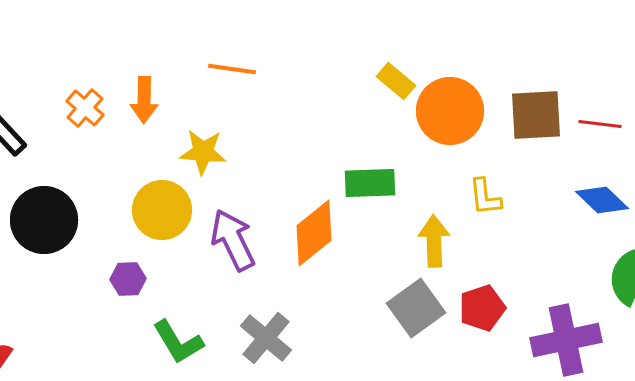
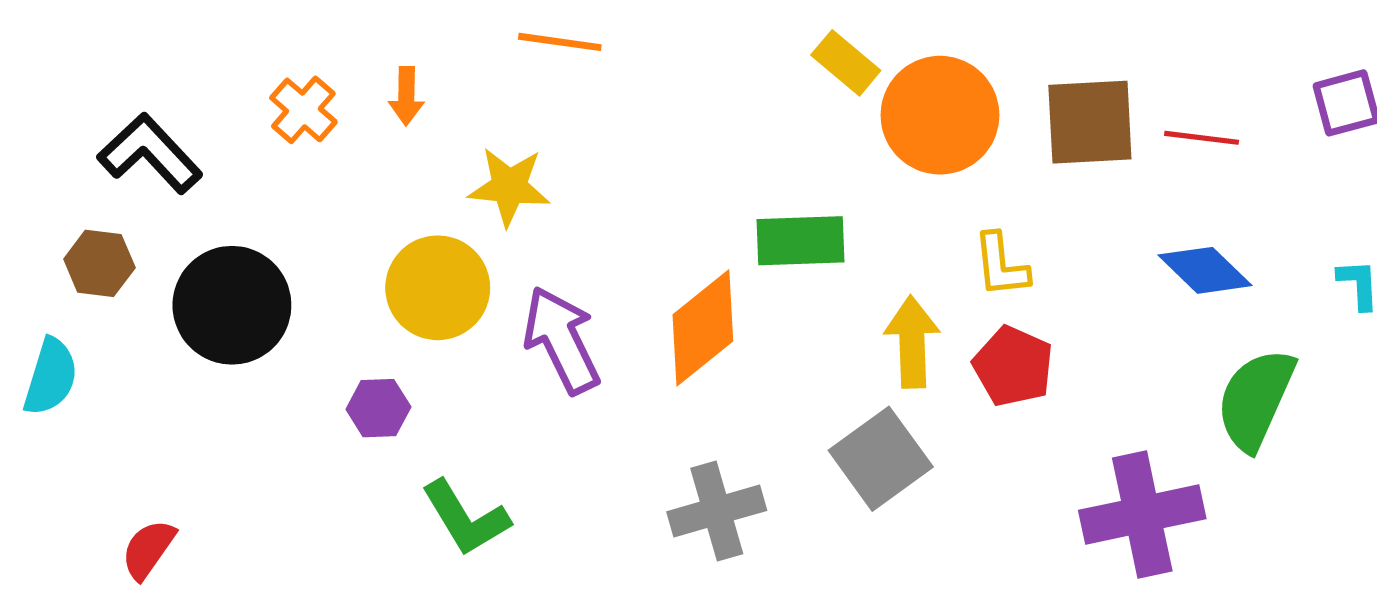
orange arrow: (144, 100) -> (406, 96), size x0.7
red pentagon: (482, 308) -> (1013, 366), moved, turned -30
gray cross: (266, 338) -> (717, 511), moved, turned 34

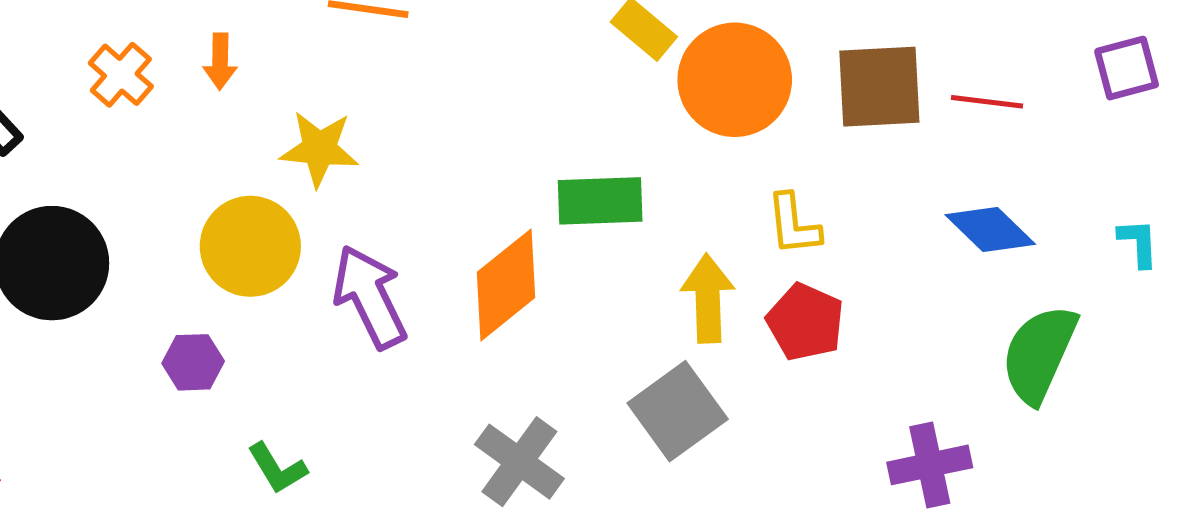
gray cross: (717, 511) -> (519, 462), turned -38
purple cross: (1142, 514) -> (930, 465), size x0.7
green L-shape: (466, 518) -> (277, 468), size x0.7

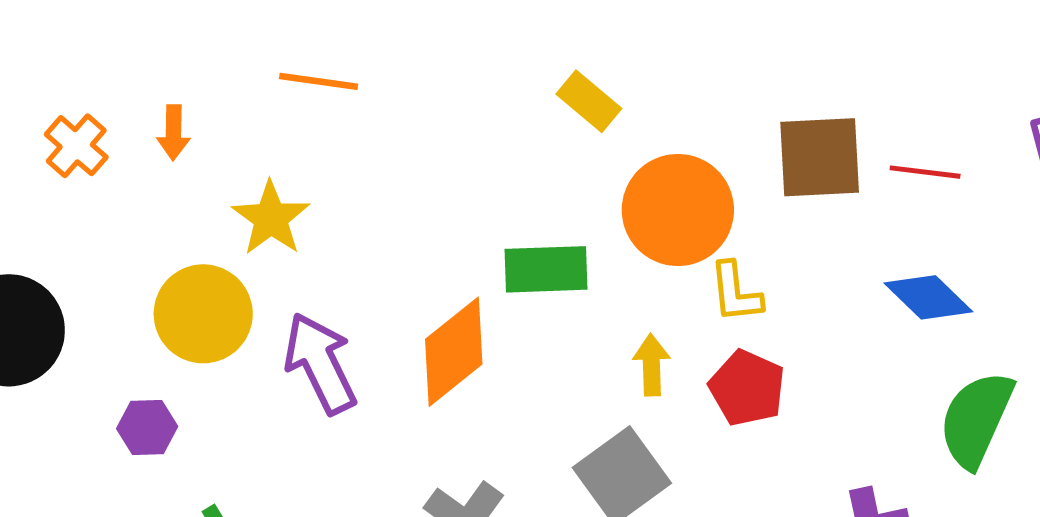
orange circle: (735, 80) -> (678, 210), moved
yellow star: (319, 149) -> (271, 218), turned 30
yellow arrow: (708, 298) -> (651, 365), size x0.7

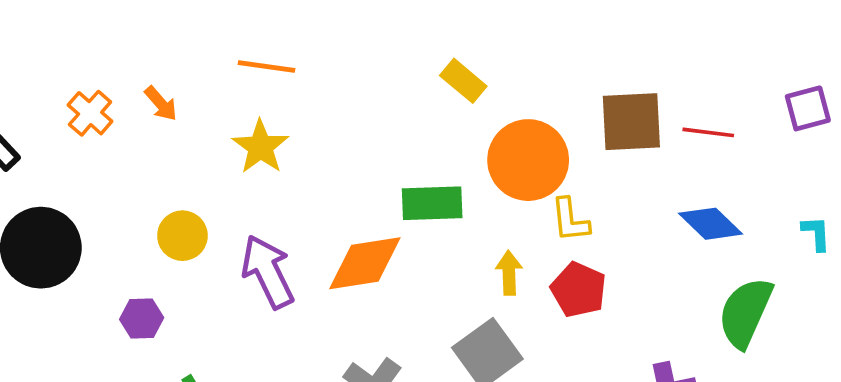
orange arrow: (174, 133) -> (161, 104), turned -42
yellow star: (271, 218) -> (260, 147), moved
yellow circle: (203, 314) -> (182, 236), size x0.7
orange diamond: (454, 352) -> (365, 263), turned 30

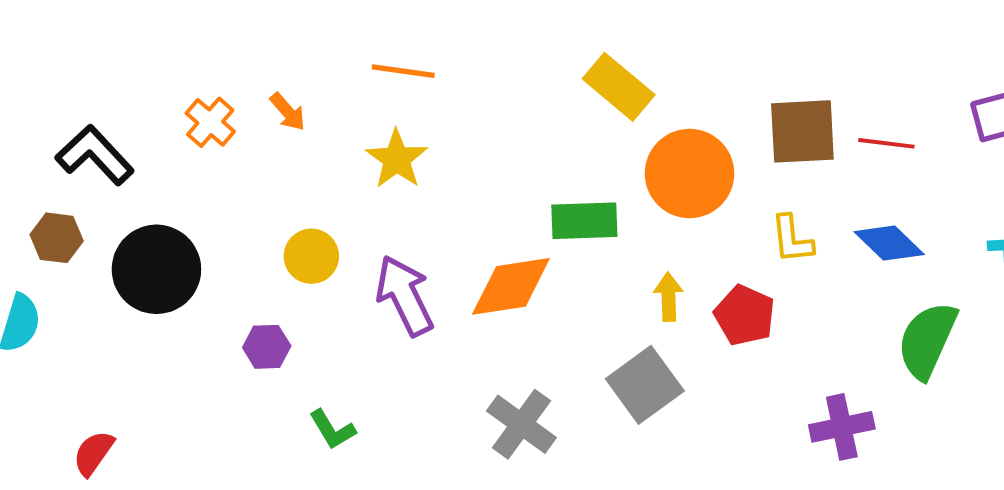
yellow rectangle: (463, 81) -> (619, 87), size x1.4
yellow L-shape: (570, 220) -> (792, 239), moved

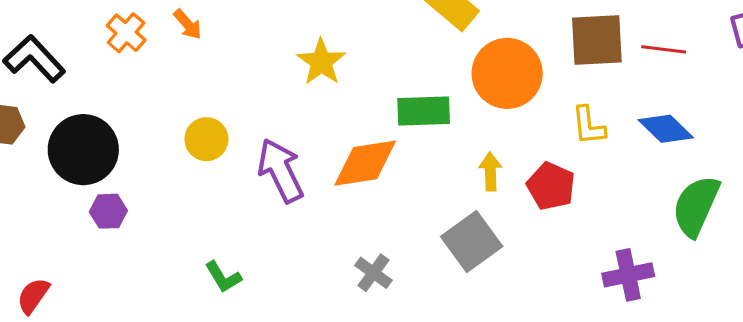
yellow star: (397, 159) -> (321, 62), moved
purple hexagon: (267, 347) -> (108, 211), moved
gray cross: (521, 424) -> (373, 273), size x0.7

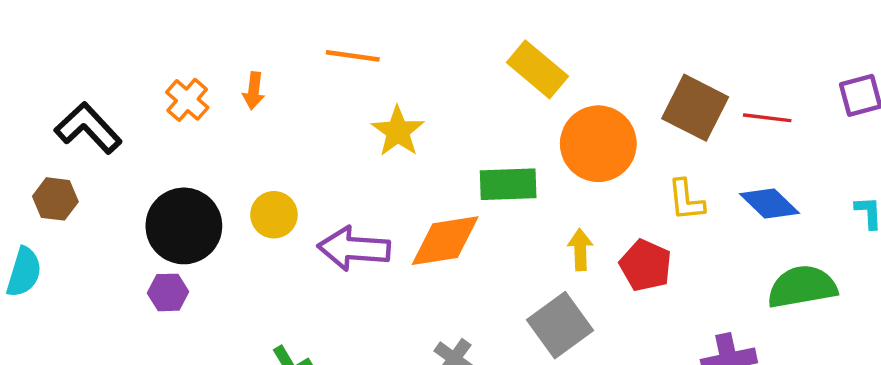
orange arrow: (188, 24) -> (254, 91), turned 48
brown square: (597, 40) -> (695, 108), turned 30
black circle: (83, 150) -> (184, 226), moved
purple arrow: (281, 170) -> (354, 248), turned -60
green semicircle: (696, 206) -> (802, 287), turned 56

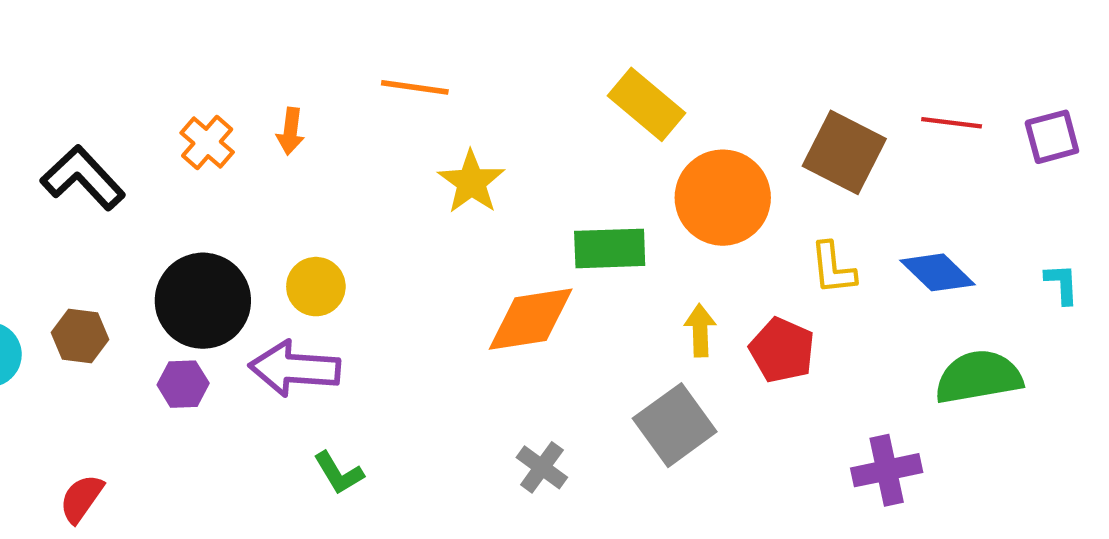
red line: (767, 118) -> (952, 123), moved
brown hexagon: (55, 199) -> (80, 336), moved
purple arrow: (354, 248) -> (295, 369), moved

